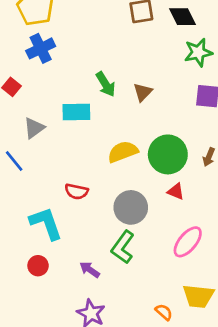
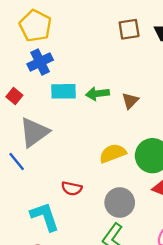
green arrow: (106, 84) -> (97, 94), turned 115
cyan rectangle: (76, 112) -> (63, 91), moved
gray triangle: (34, 128) -> (34, 132), size x1.6

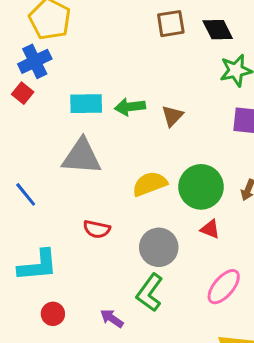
blue cross: (40, 62) -> (35, 61), moved
red square: (14, 96) -> (23, 93), moved
gray triangle: (34, 132) -> (82, 157), moved, turned 40
cyan L-shape: (45, 217) -> (38, 265), moved, turned 104

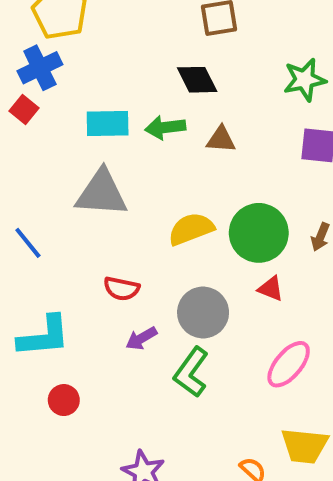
black diamond: (218, 30) -> (197, 80), moved
brown triangle: (172, 116) -> (221, 139), turned 50
purple arrow: (112, 318) -> (141, 338), moved, turned -65

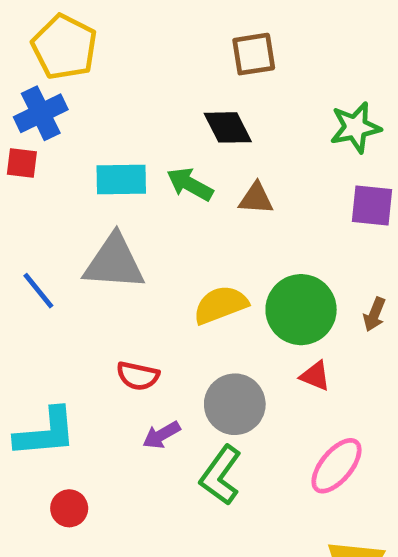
red square: (24, 110) -> (22, 163), turned -32
green arrow: (165, 127) -> (190, 184), turned 36
blue line: (28, 243) -> (38, 291), moved

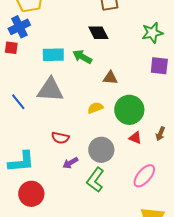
brown triangle: (256, 198) -> (110, 78), moved
yellow semicircle: (221, 305) -> (95, 108), size x0.7
brown arrow: (374, 314) -> (160, 134), moved
red circle: (69, 508) -> (31, 194), size x1.6

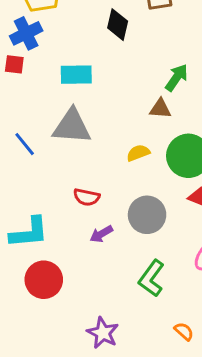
black diamond: (98, 33) -> (118, 25), moved, turned 40
green arrow: (82, 57) -> (177, 78), moved, turned 96
green L-shape: (95, 180) -> (151, 278), moved

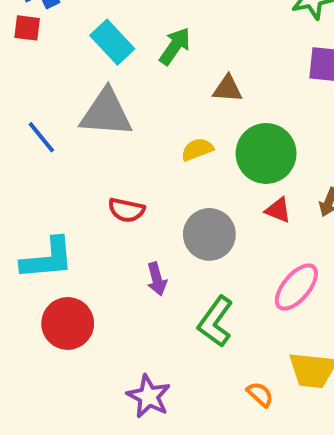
cyan rectangle: (76, 75) -> (112, 42), turned 48
green arrow: (177, 78) -> (175, 46), moved
purple arrow: (101, 234) -> (157, 279), moved, turned -75

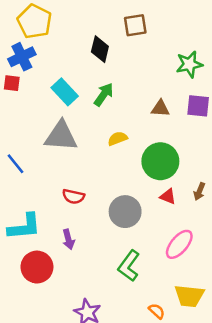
brown triangle: (228, 89) -> (160, 108), moved
blue line: (41, 137) -> (16, 164), moved
yellow semicircle: (197, 149) -> (118, 139), moved
purple arrow: (157, 279) -> (68, 239), moved

